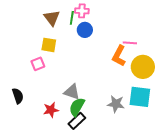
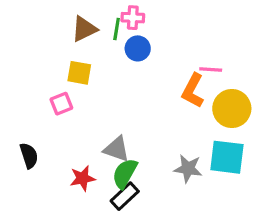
brown triangle: (52, 18) -> (84, 29), turned 42

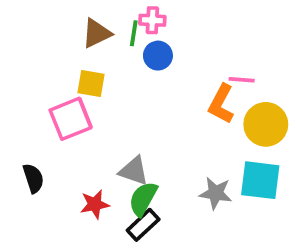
pink square: (61, 104) -> (71, 119), size x1.6

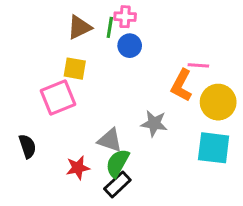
gray star: (216, 193) -> (154, 123), moved

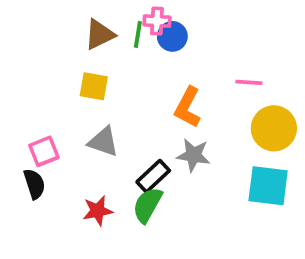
blue circle: (130, 46) -> (172, 36), moved
orange L-shape: (182, 85) -> (188, 107), moved
pink square: (58, 97) -> (44, 151), moved, size x0.7
gray triangle: (110, 140) -> (103, 142), moved
black rectangle: (117, 184) -> (153, 176), moved

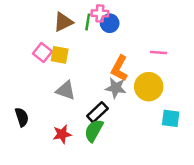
yellow circle: (274, 128) -> (149, 87), moved
pink square: (44, 151) -> (43, 52), moved, turned -30
gray star: (193, 155) -> (116, 88), moved
cyan square: (268, 186) -> (171, 118), size x0.7

